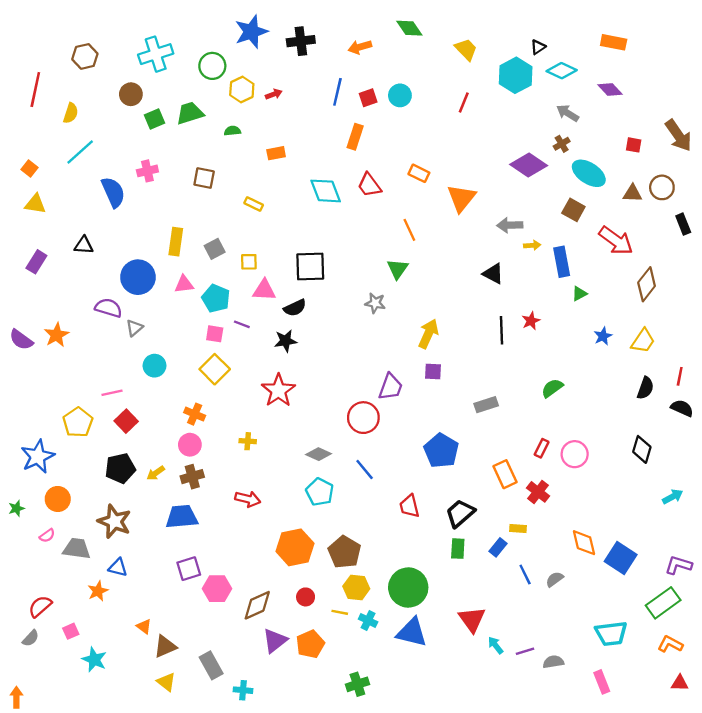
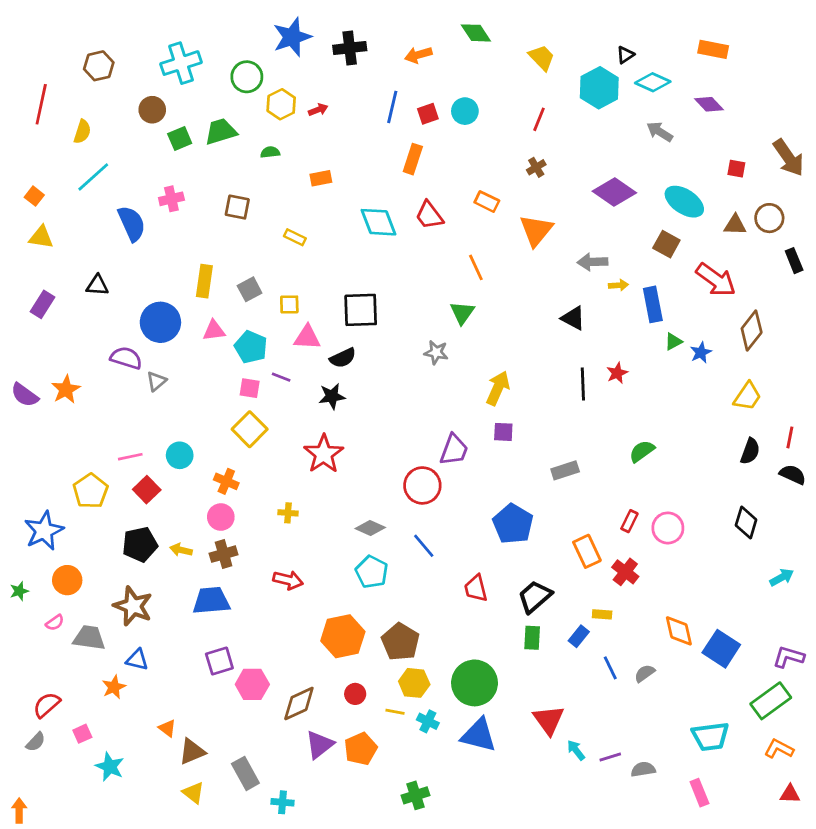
brown cross: (562, 144) -> (536, 167), moved
blue star: (603, 336) -> (701, 352), moved
cyan circle: (155, 366) -> (180, 455), moved
yellow arrow: (156, 473) -> (181, 550), turned 48

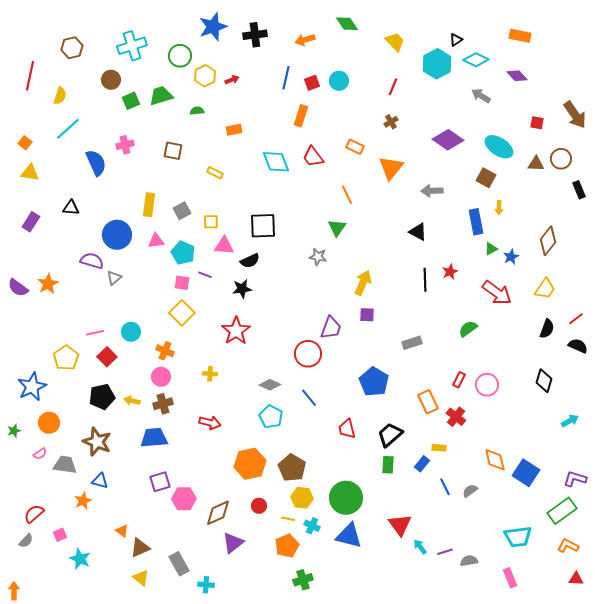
red arrow: (716, 280) -> (497, 293), moved
yellow arrow: (618, 285) -> (499, 208), moved, turned 96
red line: (790, 437) -> (576, 319), turned 42
orange pentagon: (361, 749) -> (287, 546), moved

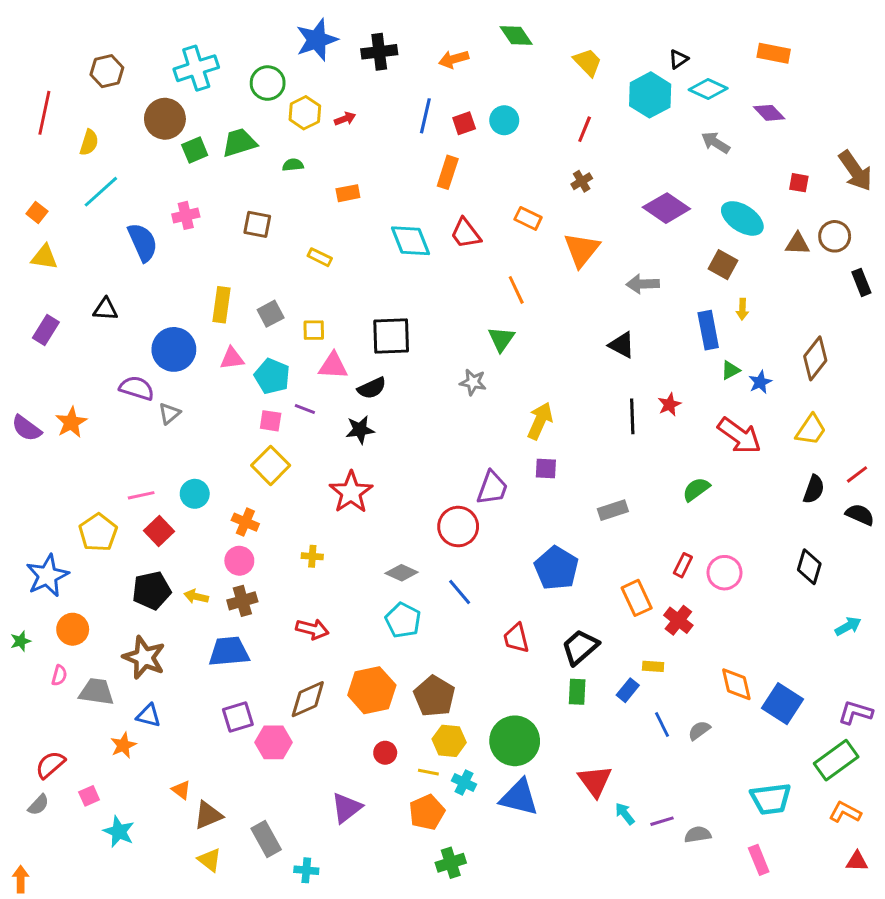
brown circle: (111, 80) -> (165, 119), size x1.4
pink semicircle: (40, 454) -> (59, 675), turned -40
brown diamond: (218, 513) -> (308, 699), moved

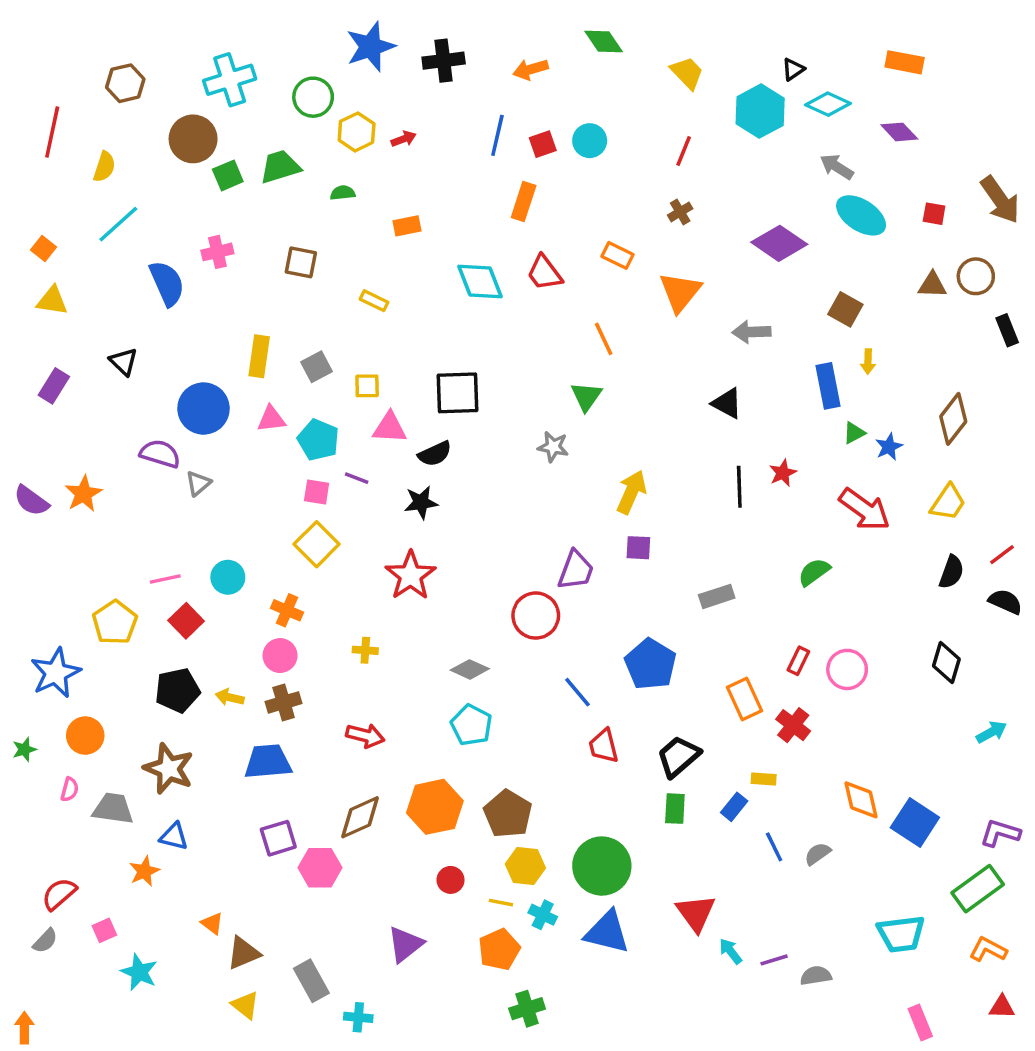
cyan ellipse: (742, 218) -> (861, 215), moved
black triangle: (105, 309) -> (123, 362), turned 40
blue line: (460, 592) -> (577, 692), moved
pink rectangle: (759, 860) -> (920, 1023), moved

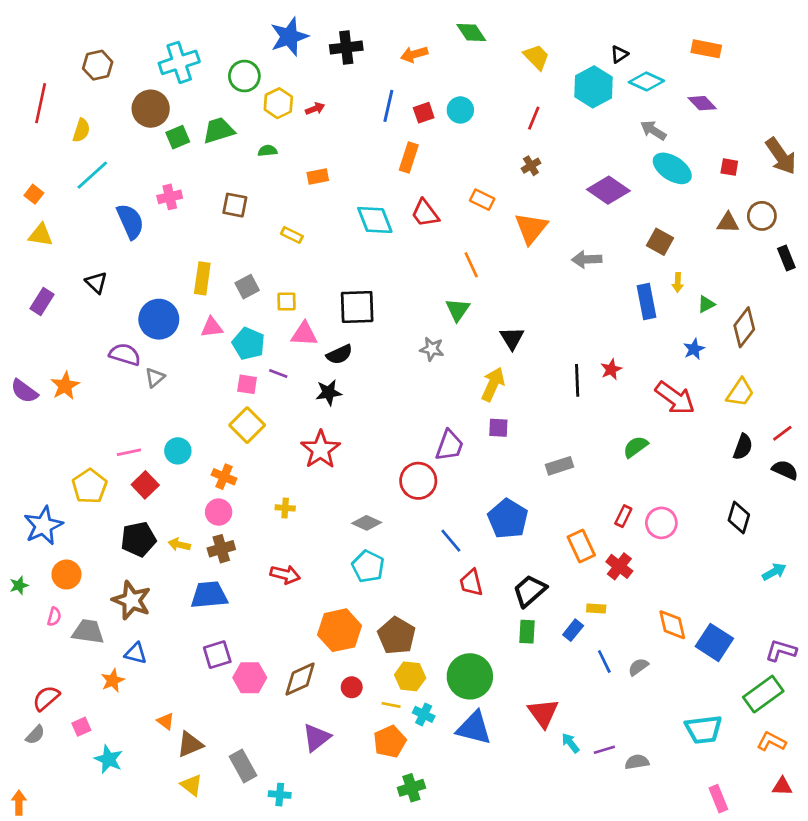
black triangle: (727, 403) -> (512, 338), moved, turned 30
green triangle: (854, 433) -> (706, 304), moved
brown diamond: (360, 817) -> (300, 679), moved

